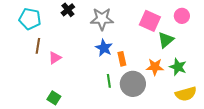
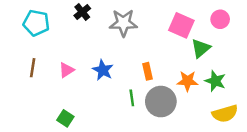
brown line: (38, 46) -> (33, 68), moved
blue star: (104, 48) -> (103, 70), moved

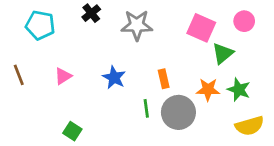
brown line: (33, 68) -> (19, 75), moved, turned -30
pink triangle: (66, 70) -> (63, 76), moved

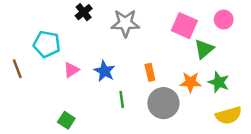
cyan pentagon: (40, 25) -> (47, 44), moved
pink triangle: (63, 76) -> (71, 70), moved
green line: (146, 108) -> (122, 99), moved

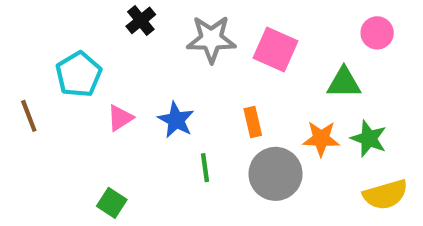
pink square: (184, 26) -> (276, 49), moved
cyan pentagon: (47, 44) -> (79, 74), turned 30
green triangle: (204, 49) -> (344, 83), turned 40

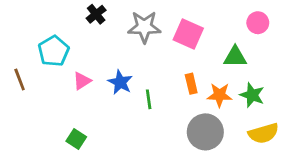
orange rectangle: (253, 122) -> (191, 84), moved
green line: (205, 168) -> (149, 99), moved
gray circle: (276, 174) -> (205, 132), moved

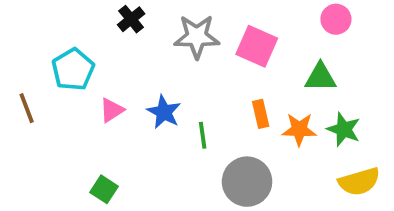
pink circle: (258, 23) -> (336, 19), moved
gray circle: (205, 132) -> (247, 182), moved

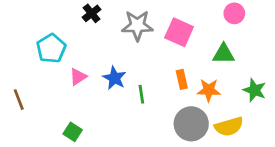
brown line: (27, 108) -> (19, 100), moved
green star: (344, 129) -> (255, 90), moved
gray circle: (247, 182) -> (191, 124), moved
yellow semicircle: (359, 182) -> (229, 127), moved

